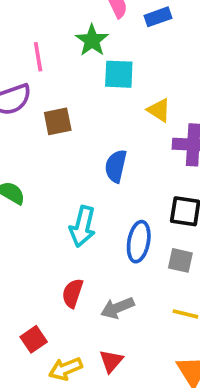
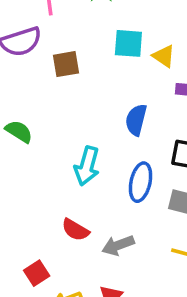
cyan square: (119, 74) -> (128, 43), moved
blue semicircle: (116, 166) -> (136, 120), moved
red semicircle: (73, 293) -> (75, 230), turned -80

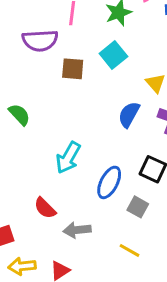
cyan square: (128, 43) -> (113, 55), moved, turned 32
blue semicircle: (136, 120) -> (129, 115), moved

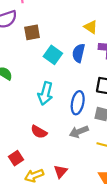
cyan square: (113, 55) -> (53, 55), moved
gray arrow: (77, 230) -> (79, 132), moved

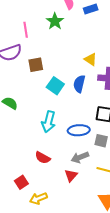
blue ellipse: (78, 103) -> (79, 130), turned 75
red triangle: (61, 171) -> (71, 175), moved

